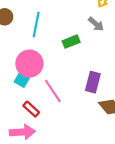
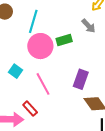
pink circle: (29, 64) -> (40, 46), moved
red rectangle: (31, 109) -> (30, 109), moved

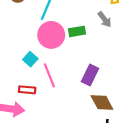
cyan square: (15, 71) -> (30, 59), moved
red rectangle: (30, 109) -> (27, 90), moved, turned -49

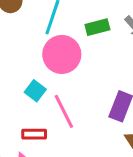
green rectangle: (77, 31) -> (97, 27), moved

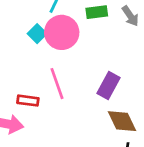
cyan square: (35, 91) -> (37, 34), moved

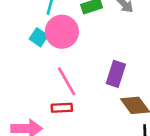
red rectangle: (28, 101) -> (62, 108), moved

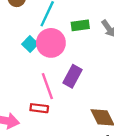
purple rectangle: (116, 74) -> (73, 76), moved

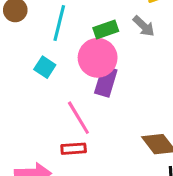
pink circle: (51, 43) -> (98, 58), moved
purple rectangle: (73, 76) -> (106, 82), moved

